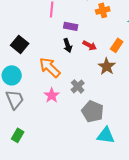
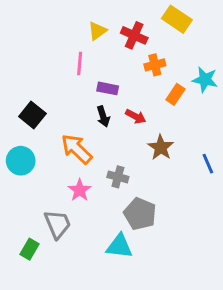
orange rectangle: (117, 45) -> (175, 94), moved
gray cross: (78, 86) -> (118, 177), turned -32
gray trapezoid: (15, 99) -> (58, 224), moved
cyan triangle: (106, 135) -> (119, 246), moved

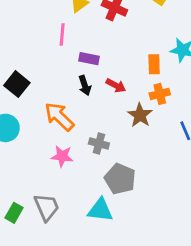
orange cross: (155, 65) -> (160, 94), moved
orange rectangle: (175, 94) -> (154, 64), turned -36
pink star: (80, 190) -> (62, 156), turned -30
gray trapezoid: (58, 224) -> (47, 207), moved

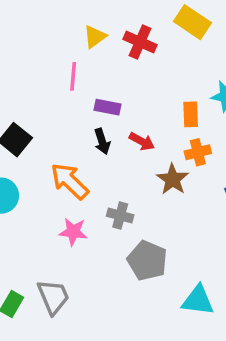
cyan triangle: (100, 210) -> (198, 300), moved

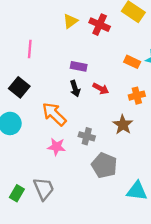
pink line: (73, 76) -> (30, 49), moved
orange rectangle: (191, 114) -> (132, 62), moved, turned -63
brown star: (173, 179) -> (123, 125), moved

